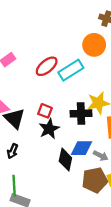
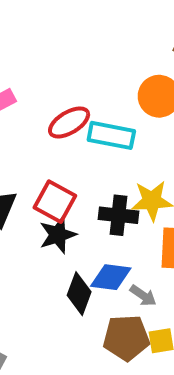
cyan rectangle: (71, 70) -> (111, 135), turned 35
red square: (45, 111) -> (55, 202), size x1.5

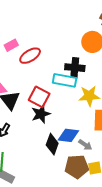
red ellipse: (69, 123) -> (30, 56), moved
cyan rectangle: (111, 135) -> (65, 80), moved
black cross: (118, 215) -> (75, 68), moved

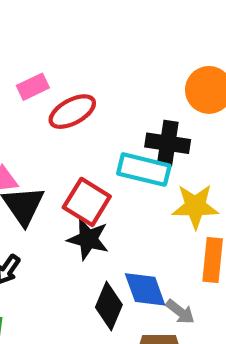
black star: (41, 114) -> (88, 239), turned 30
blue diamond: (68, 135) -> (145, 289), turned 60

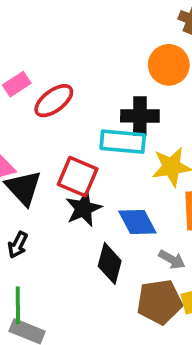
black star: (88, 239) -> (83, 208), turned -30
blue diamond: (145, 289) -> (137, 222), moved

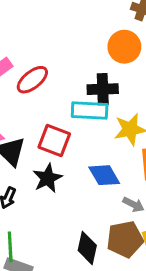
black star: (83, 208) -> (48, 178), moved
black diamond: (110, 263) -> (87, 248), moved

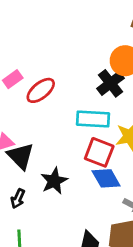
black cross: (103, 89) -> (111, 83), moved, turned -36
red square: (54, 141) -> (99, 152), moved

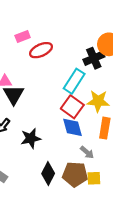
cyan rectangle: (93, 119) -> (74, 81), turned -75
black star: (54, 181) -> (31, 138), moved

